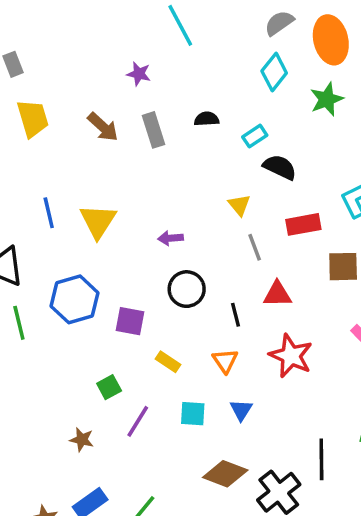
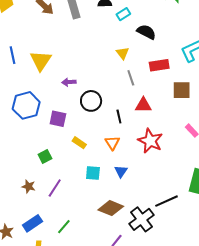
cyan rectangle: (255, 136) -> (123, 14), moved
purple arrow: (171, 238) -> (69, 82), moved
purple line: (138, 421) -> (55, 188), moved
black line: (321, 459) -> (167, 201), turned 65

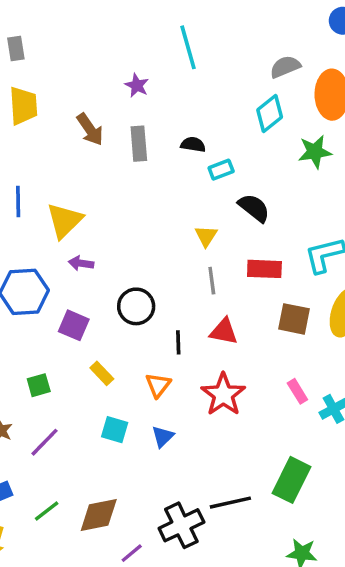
purple arrow: (69, 82) -> (81, 263), moved
brown diamond: (111, 208) -> (99, 515), moved, turned -45

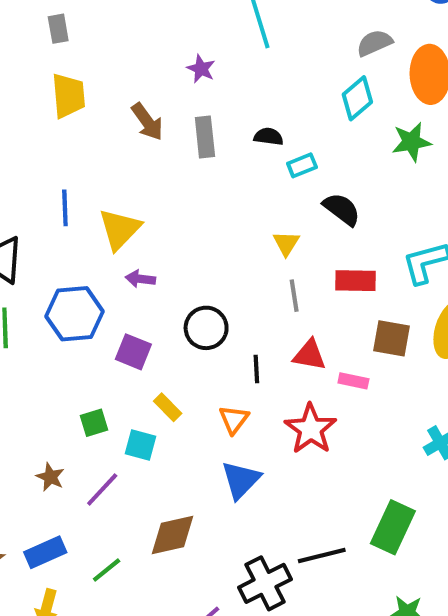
pink rectangle: (297, 391) -> (353, 381), moved, turned -45
cyan square: (115, 430) -> (140, 445), moved
blue triangle: (163, 437) -> (241, 480), size x1.5
brown diamond: (99, 515) -> (172, 535), moved

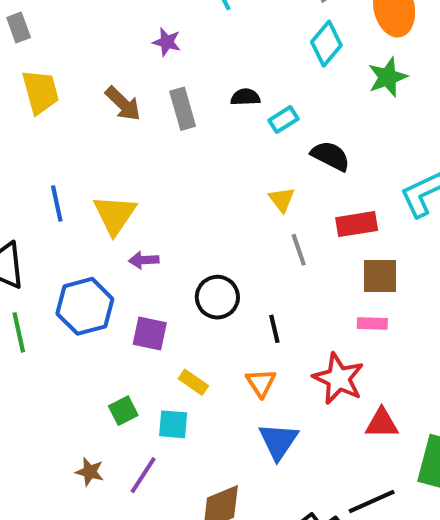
brown square: (391, 338) -> (380, 276), moved
red triangle: (309, 355) -> (382, 423), moved

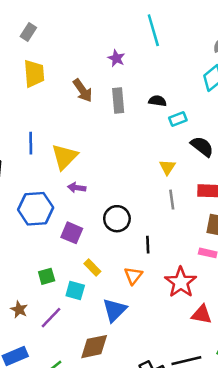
gray rectangle: (19, 28) -> (28, 32), turned 42
blue triangle: (278, 441) -> (114, 310), moved

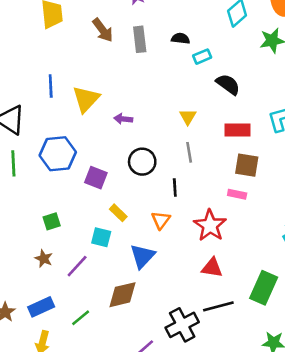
yellow triangle: (167, 167) -> (188, 117), moved
purple arrow: (77, 188) -> (123, 119), moved
gray line: (172, 200) -> (189, 152), moved
green square: (47, 276) -> (52, 221), moved
red triangle: (202, 314) -> (212, 268), moved

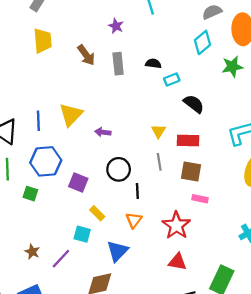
blue line: (51, 86) -> (38, 121), moved
red rectangle: (238, 130) -> (188, 141), moved
brown square: (247, 165) -> (191, 172), moved
black line: (175, 188) -> (137, 191), moved
green square: (52, 221) -> (30, 194), moved, turned 35

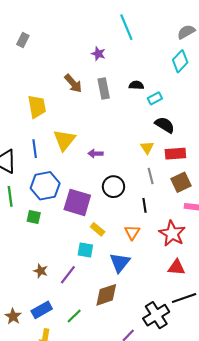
yellow trapezoid: (43, 41) -> (37, 107), moved
black semicircle: (194, 104) -> (165, 125), moved
brown square: (191, 172) -> (181, 182), turned -30
purple square: (78, 182) -> (77, 202), size x1.5
black line: (137, 191) -> (145, 205), moved

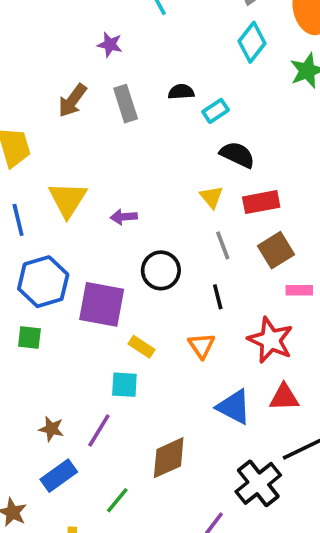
brown arrow: (73, 83) -> (72, 101), turned 84
blue triangle: (120, 263) -> (234, 407), moved, turned -35
blue rectangle: (42, 310) -> (59, 476), moved

